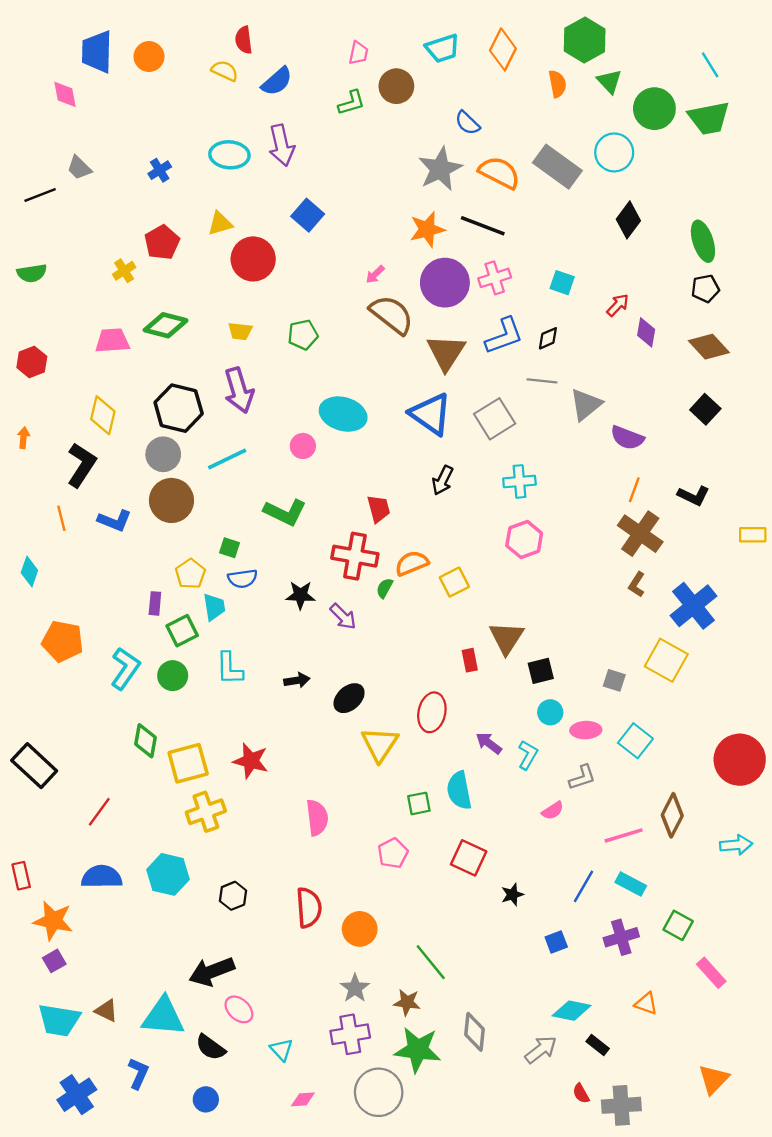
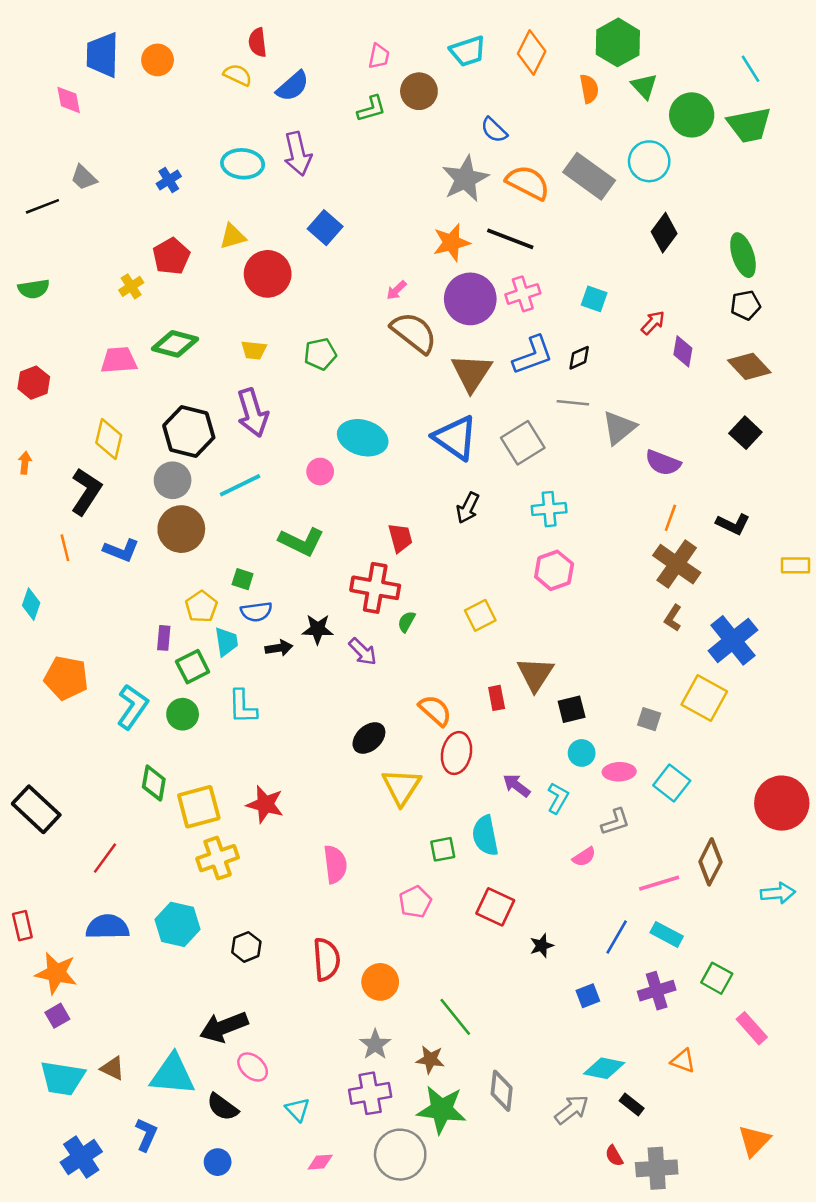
orange semicircle: (412, 563) -> (435, 710), moved, turned 64
black arrow: (297, 680) -> (279, 648), moved

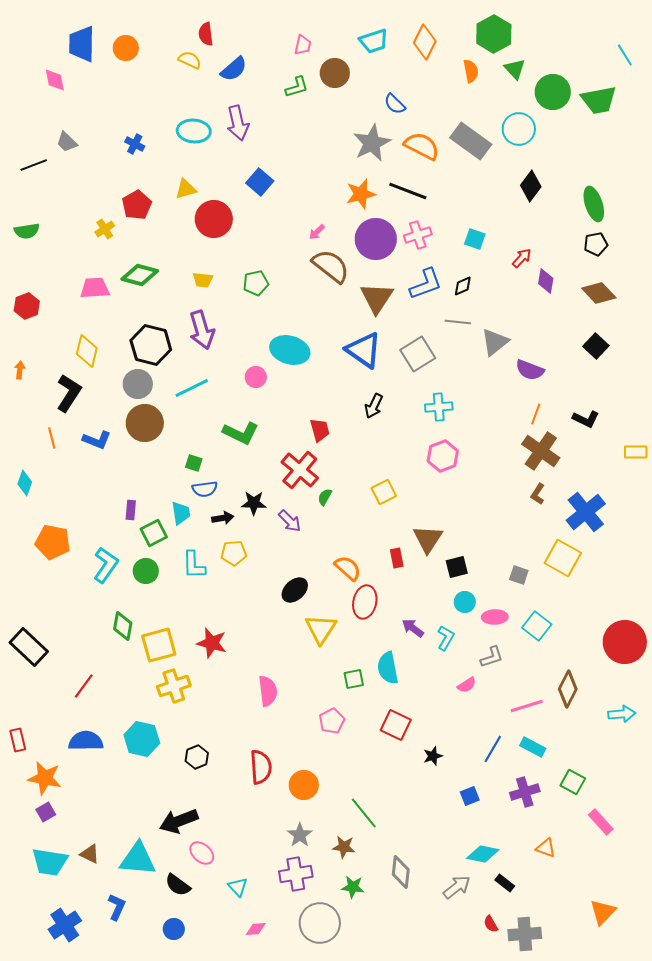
cyan line: (750, 69) -> (625, 55), moved
blue cross: (169, 180) -> (135, 144), turned -30
red cross: (375, 588) -> (300, 470), turned 30
yellow pentagon: (201, 607) -> (234, 553), moved, turned 30
green star: (441, 1110) -> (353, 887), size x0.6

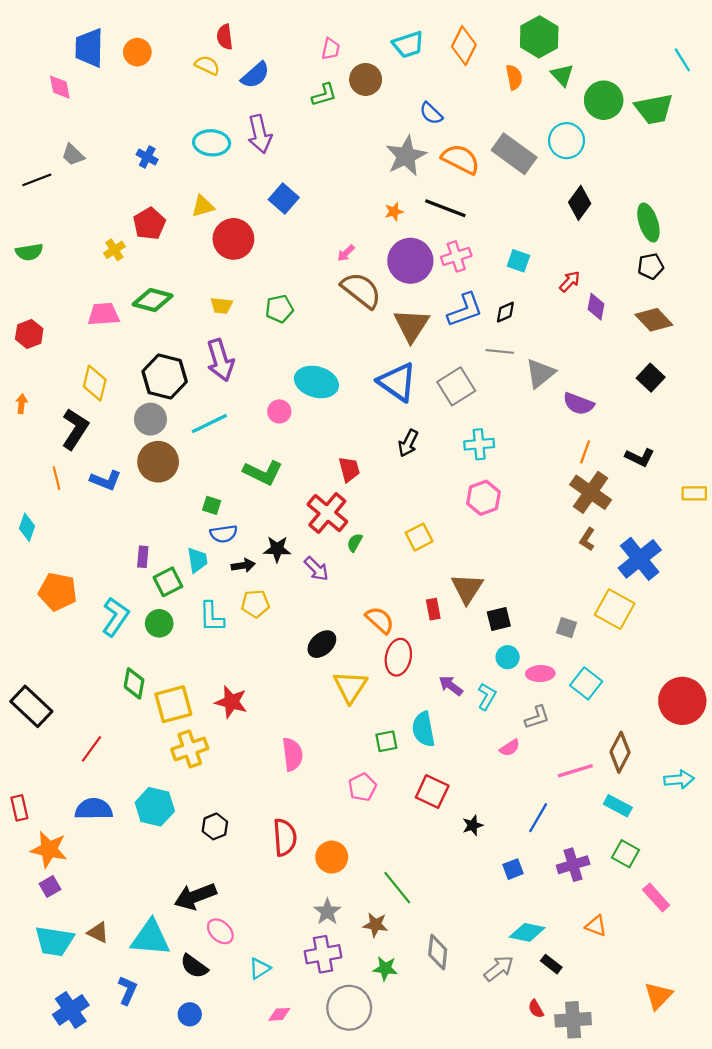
orange star: (361, 194) -> (394, 212), size x0.6
cyan rectangle: (533, 747) -> (618, 806), moved
cyan triangle: (238, 887) -> (260, 968), turned 40

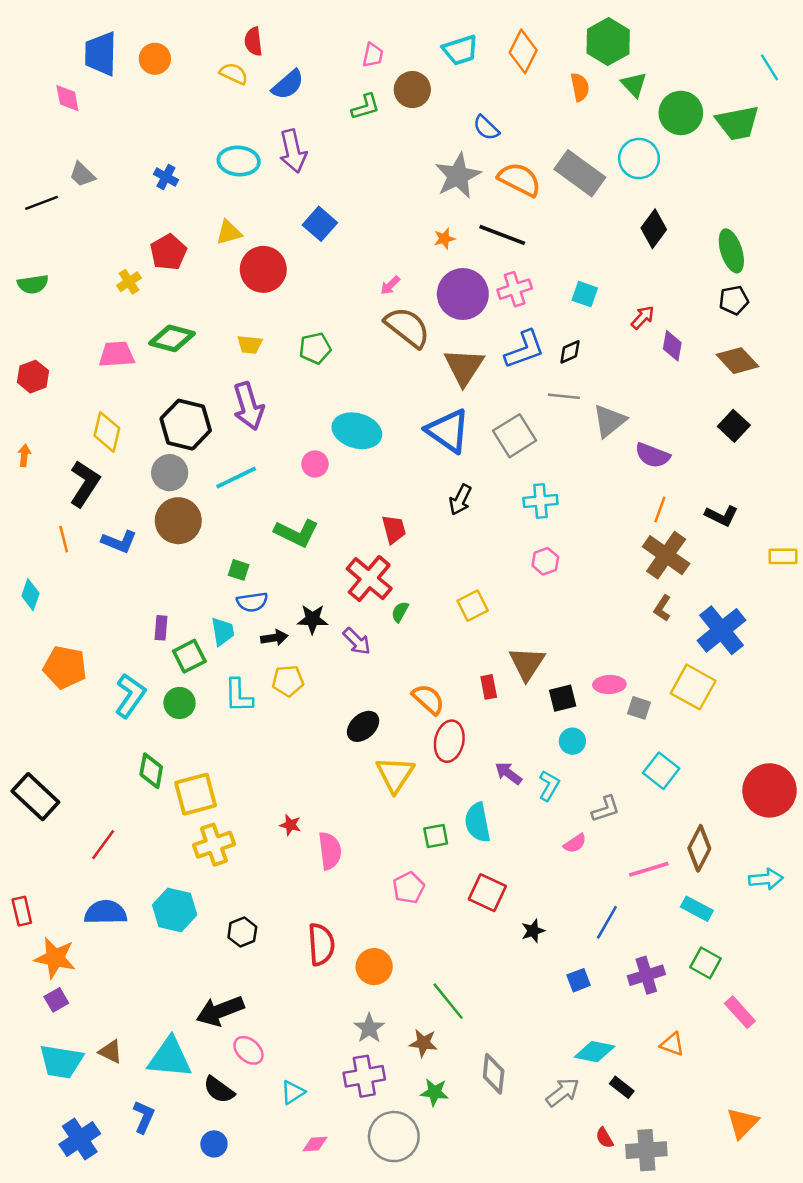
pink hexagon: (484, 498) -> (545, 561), size x0.7
pink ellipse: (540, 674) -> (609, 685), moved
red star: (231, 702) -> (290, 825), moved, size x0.6

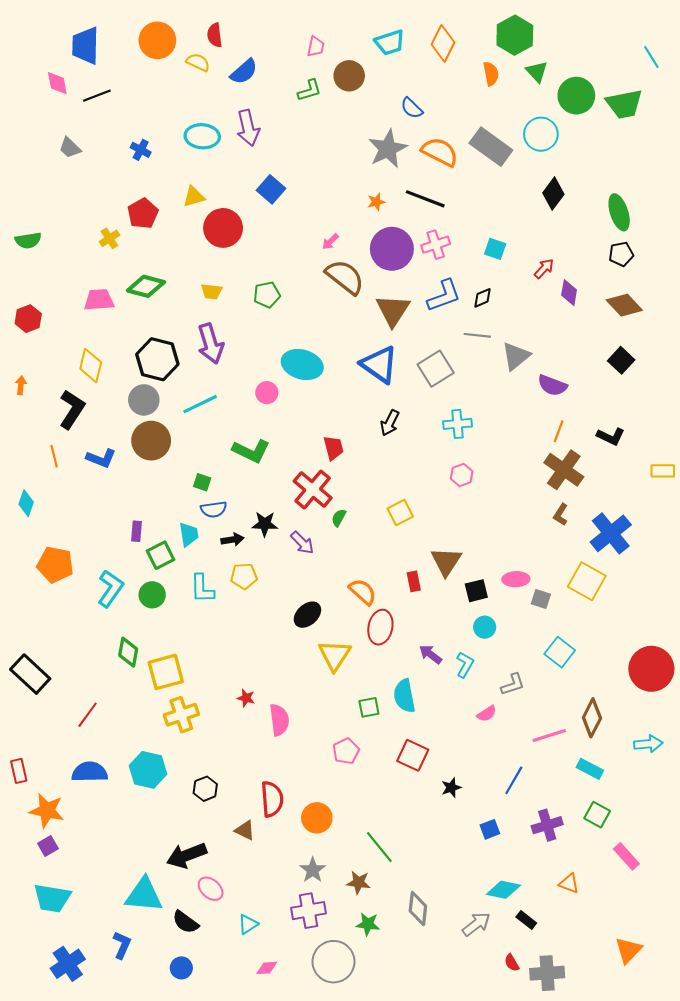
orange circle: (155, 59) -> (157, 40), moved, size x1.4
black line: (42, 203) -> (97, 96), moved
brown triangle: (111, 1052) -> (245, 830), moved

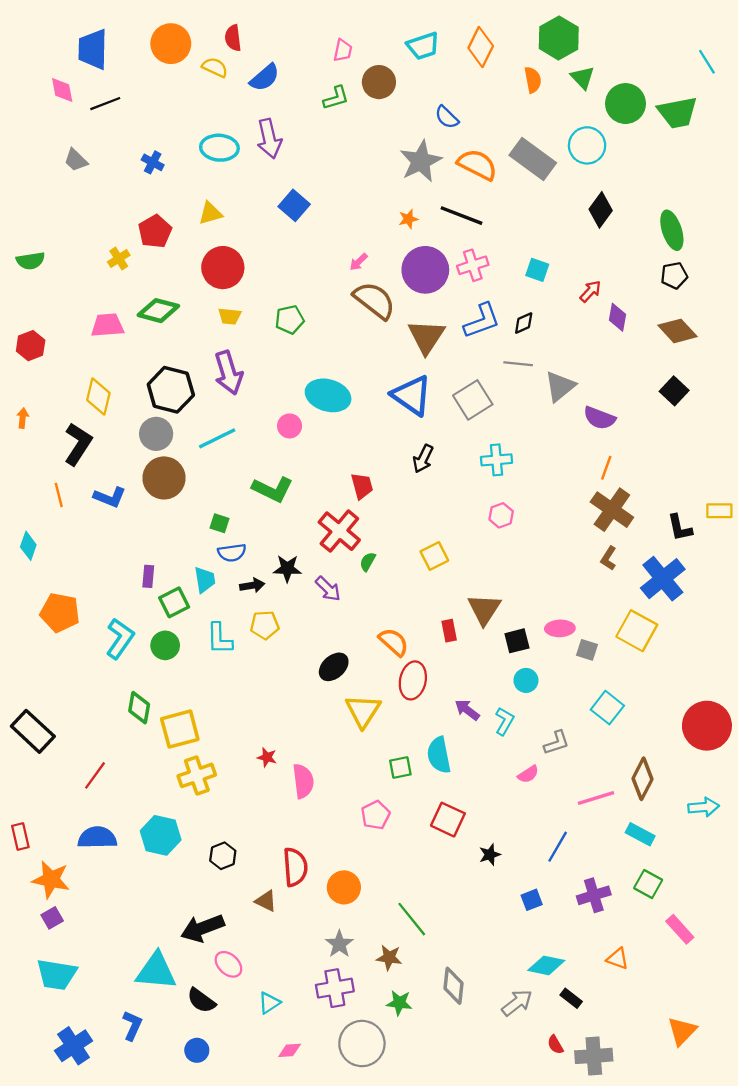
red circle: (223, 228) -> (223, 268), moved
black L-shape: (611, 436) -> (680, 528), moved, turned 52

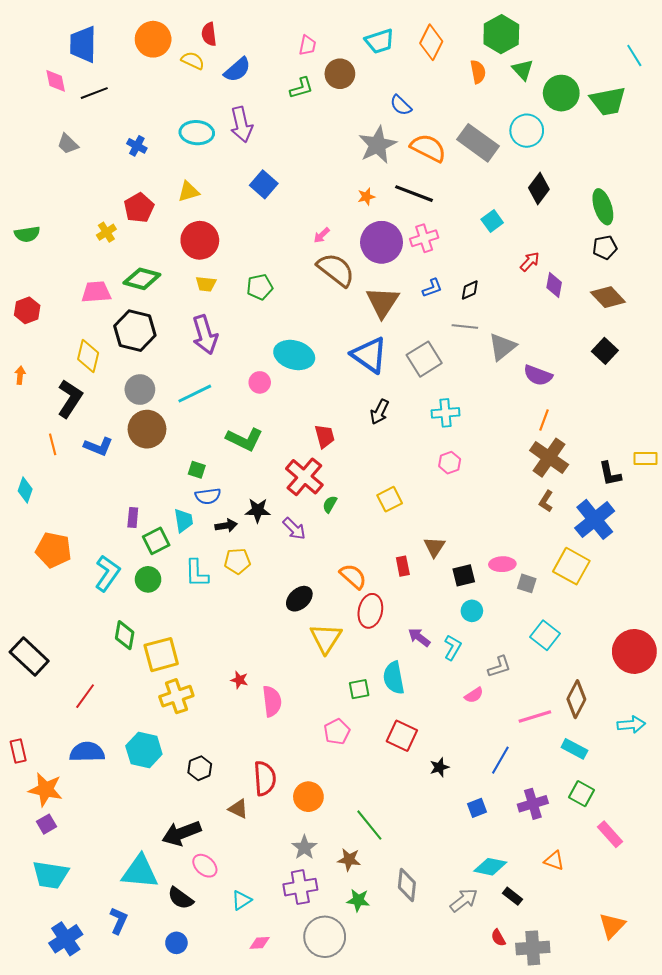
cyan square: (537, 270) -> (492, 221), moved, turned 35
blue L-shape: (482, 321) -> (432, 288), size x0.6
black hexagon: (171, 390) -> (135, 331), moved
brown triangle: (484, 609) -> (434, 547), size x0.7

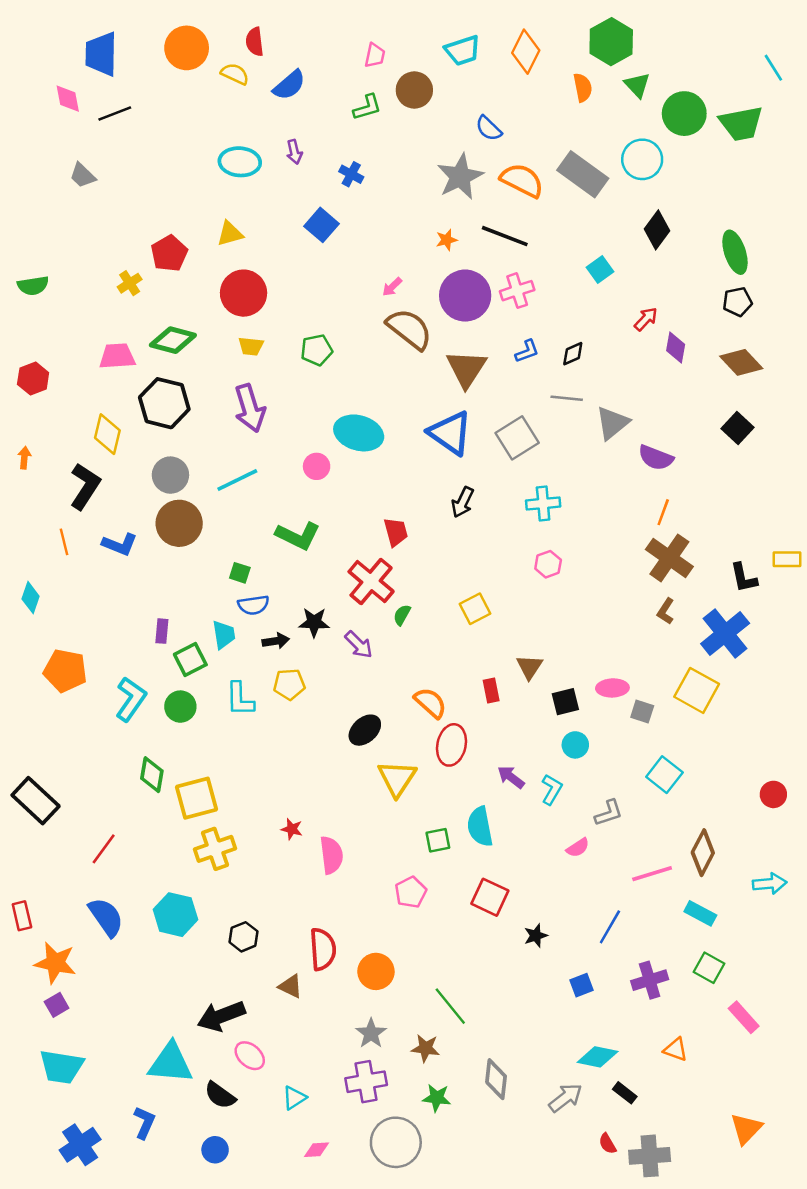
purple arrow: (241, 125) -> (294, 152), size x0.6
blue cross: (137, 146) -> (351, 174), moved
red circle: (634, 651) -> (773, 794), size x0.5
blue semicircle: (87, 752) -> (106, 917), turned 56

